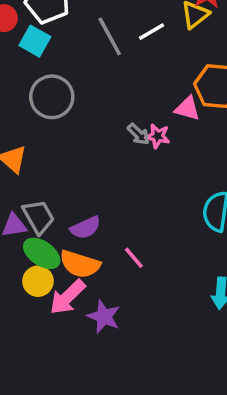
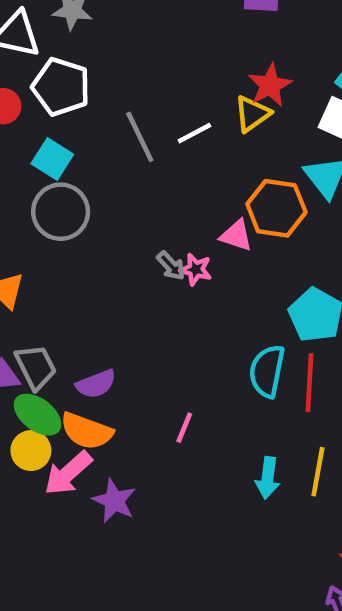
cyan square: (35, 41) -> (52, 159), moved
pink line: (134, 258) -> (184, 428), moved, turned 60

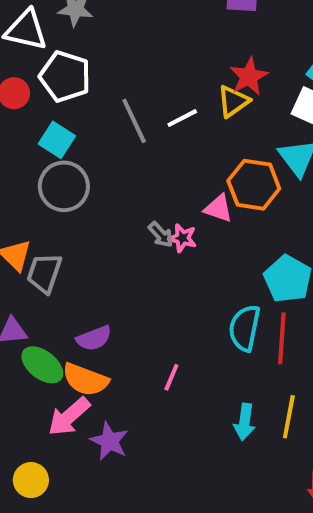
gray trapezoid: (36, 367) -> (44, 273), moved, turned -135
yellow circle: (31, 451) -> (31, 480), moved

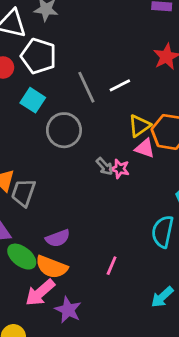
yellow triangle: (233, 101) -> (139, 126), moved
gray circle: (64, 186) -> (64, 130), moved
cyan arrow: (245, 422) -> (162, 297), turned 40

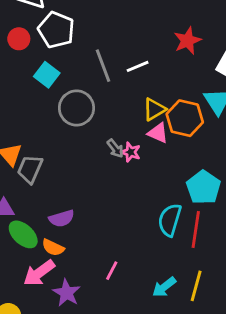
pink line: (112, 266) -> (112, 271), moved
orange semicircle: (52, 267) -> (53, 247), size x0.7

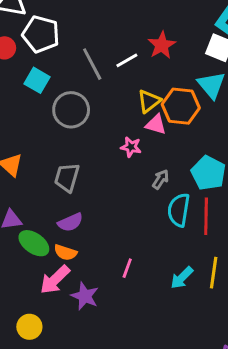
red star: (188, 41) -> (162, 45), moved
gray arrow: (115, 148) -> (161, 179), moved, turned -102
gray trapezoid: (30, 169) -> (67, 178), moved

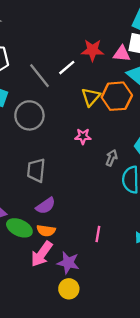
red star: (162, 45) -> (92, 50), turned -30
pink triangle: (156, 124) -> (122, 54), moved
yellow circle: (29, 327) -> (69, 289), moved

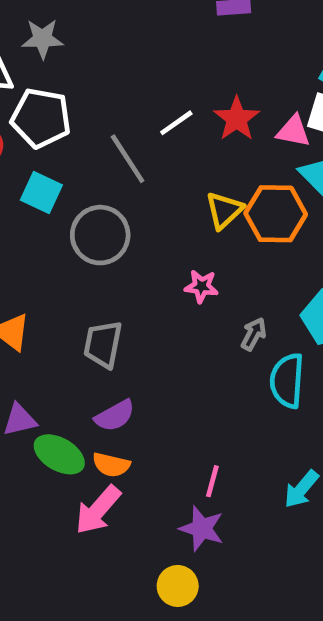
red star: (92, 50) -> (237, 119), turned 30
white line: (67, 68) -> (176, 123), moved
purple star: (68, 263) -> (202, 528), moved
yellow circle: (69, 289) -> (178, 586), moved

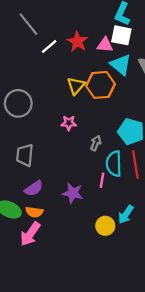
gray line: (128, 159) -> (28, 24), moved
pink line: (212, 481) -> (102, 180), moved
purple star: (202, 528) -> (73, 193), moved
yellow circle: (178, 586) -> (105, 226), moved

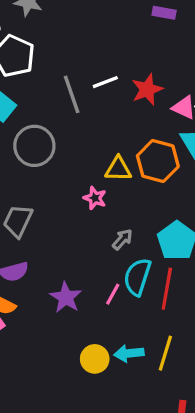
gray line: (28, 24) -> (72, 94), moved
yellow triangle: (76, 86) -> (118, 169), moved, turned 30
cyan arrow: (126, 214) -> (129, 353), turned 30

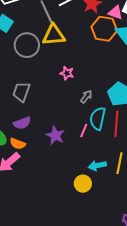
orange hexagon: (158, 161) -> (104, 29), moved
yellow triangle: (118, 169) -> (54, 35), moved, size x1.4
yellow circle: (95, 359) -> (83, 184), moved

